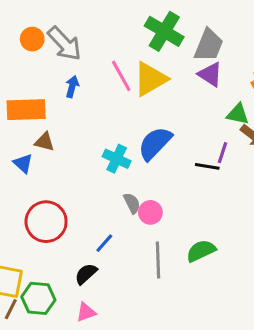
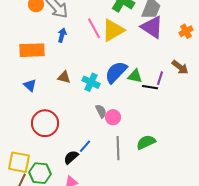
purple triangle: (210, 74) -> (152, 27), size x1.4
green triangle: (238, 114) -> (135, 76), moved
brown triangle: (44, 142) -> (64, 77), moved
blue line: (104, 243) -> (85, 146), moved

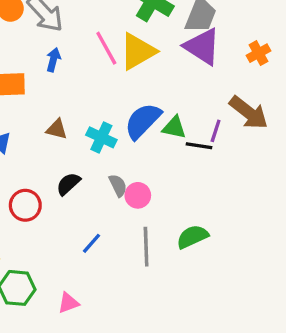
brown arrow: (180, 67) -> (249, 113), size x1.4
red circle: (45, 123) -> (25, 205), size x0.7
black semicircle: (71, 157) -> (68, 184), moved

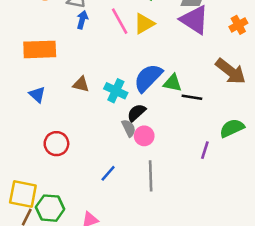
yellow triangle: (138, 51) -> (144, 24), size x0.7
blue arrow: (53, 60) -> (82, 20), moved
purple line: (216, 131) -> (205, 150), moved
black semicircle: (68, 184) -> (136, 113), moved
green semicircle: (192, 237) -> (232, 128), moved

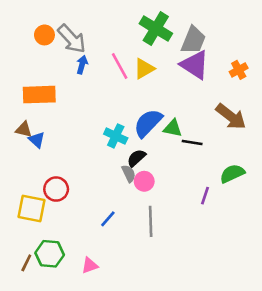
brown triangle: (81, 84) -> (24, 129), moved
yellow square: (23, 194) -> (32, 208), moved

